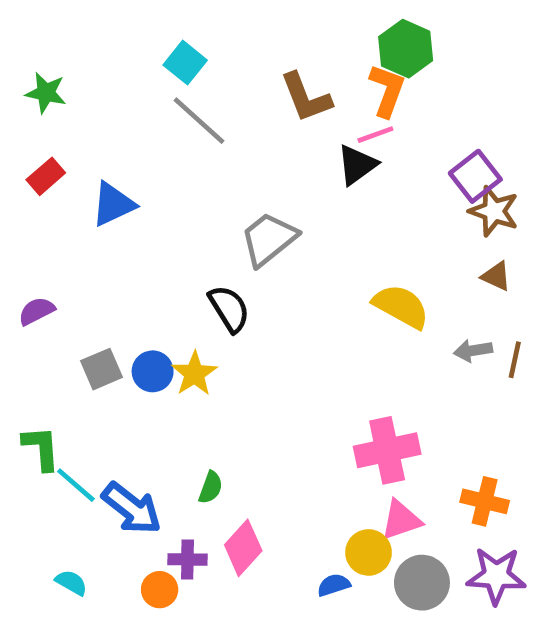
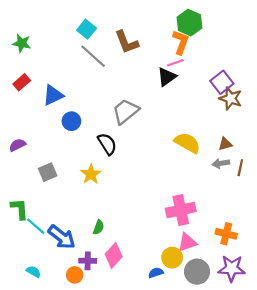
brown L-shape: (306, 97) -> (127, 42), moved
brown triangle: (496, 276) -> (225, 144), moved, turned -40
blue circle: (153, 371) -> (71, 121), moved

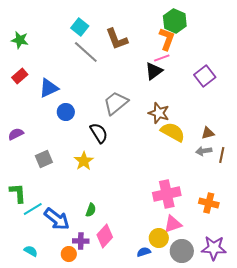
brown star: (231, 98) -> (159, 113), moved
cyan line: (36, 226) -> (33, 209), turned -72
orange cross: (226, 234) -> (209, 203), moved

